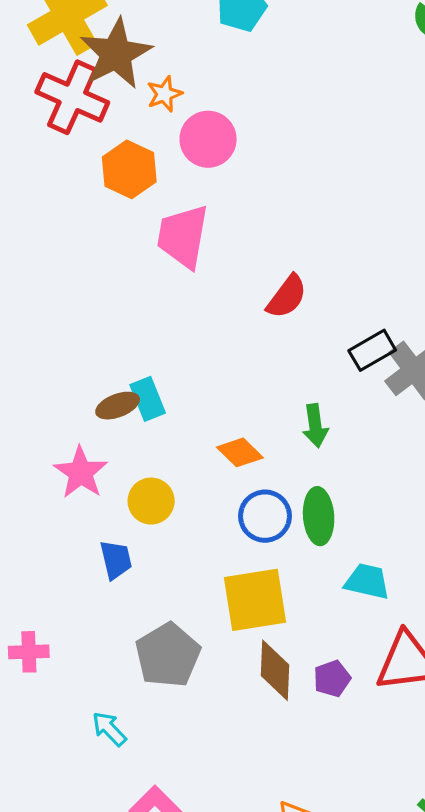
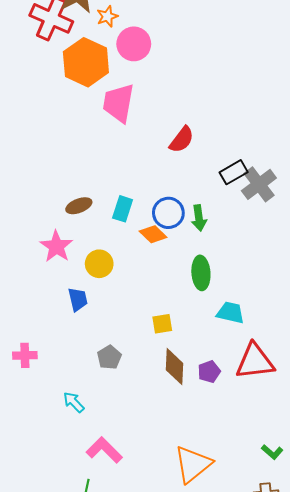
orange hexagon: (129, 169) -> (86, 62), size x1.4
cyan rectangle: (148, 399) -> (123, 209), moved, turned 40
blue circle: (265, 516) -> (168, 213), moved
yellow square: (255, 600) -> (162, 324), size x0.5
gray pentagon: (168, 655) -> (109, 357), size x0.6

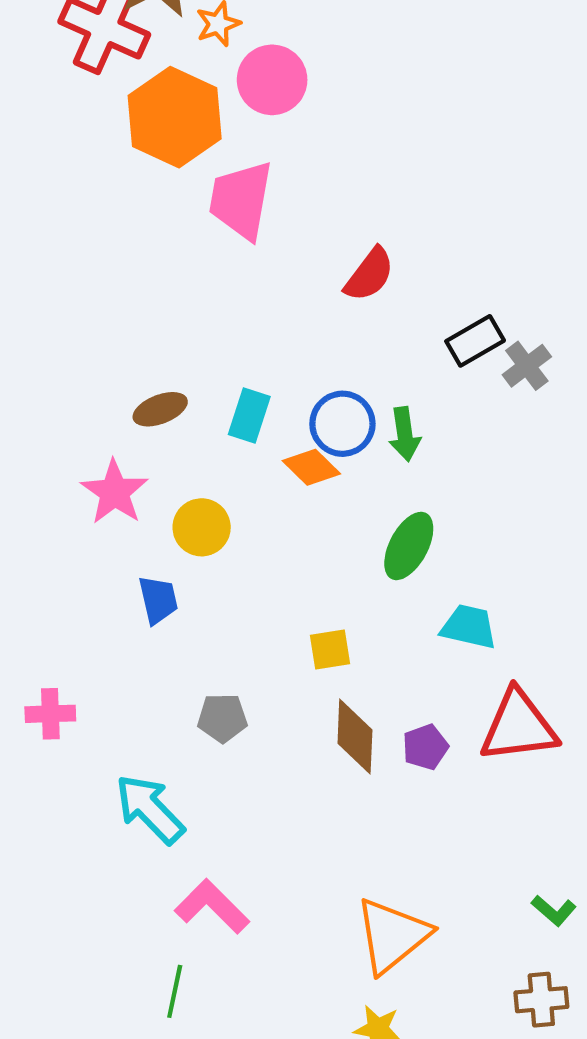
gray cross: (259, 184) -> (527, 366), size x0.7
green ellipse: (201, 273) -> (409, 546), turned 32
gray pentagon: (109, 357) -> (222, 718), turned 30
cyan arrow: (74, 402) -> (150, 809), size x1.6

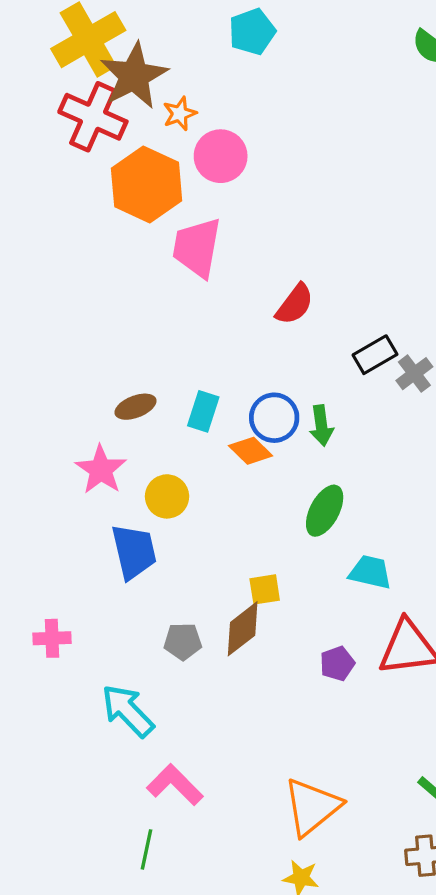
blue trapezoid: (158, 600) -> (134, 552), size x1.5
brown diamond: (355, 737) -> (243, 629), moved, turned 50

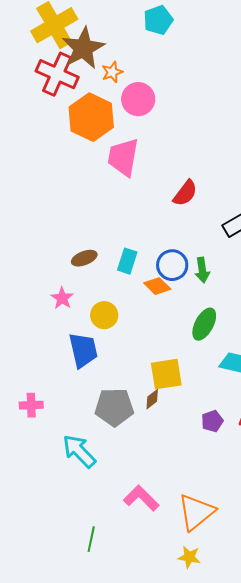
pink star: (101, 470) -> (62, 298), size x0.7
yellow square: (265, 589) -> (166, 374), size x1.6
brown diamond: (243, 629) -> (152, 399), size x0.6
gray pentagon: (183, 641) -> (114, 407), size x1.6
pink L-shape: (175, 785) -> (141, 498), moved

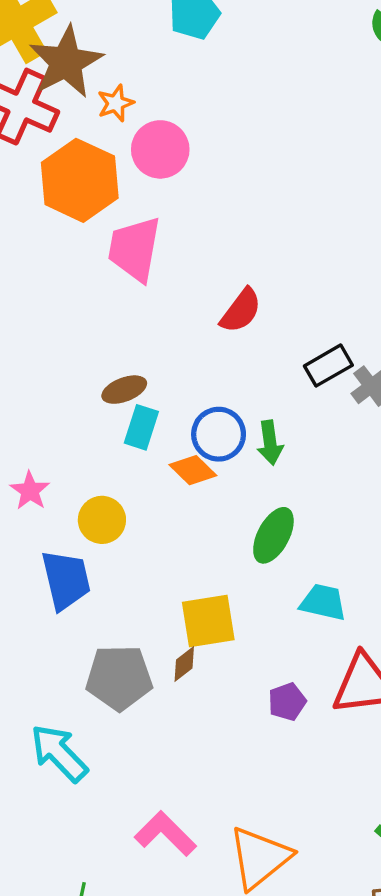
brown ellipse: (84, 258) -> (124, 390), moved

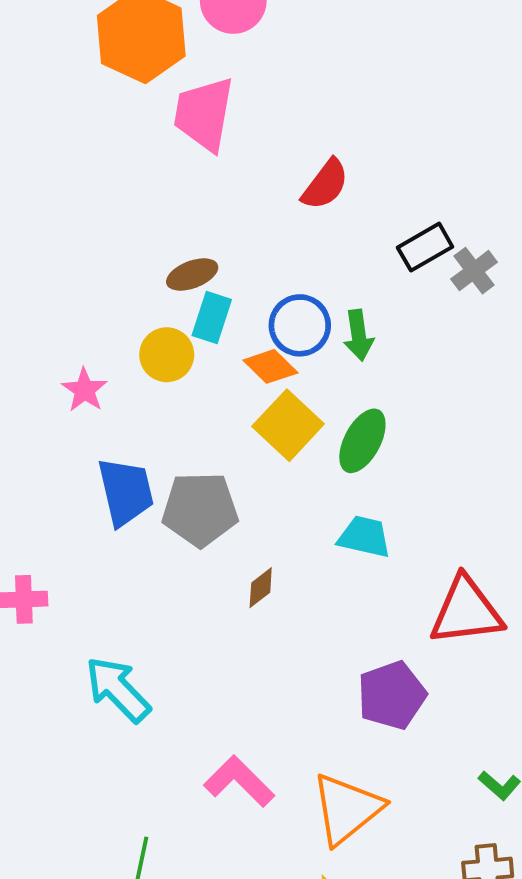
yellow circle: (102, 520) -> (167, 355), moved
cyan trapezoid: (323, 602) -> (364, 537), moved
yellow square: (208, 621) -> (288, 425), moved, turned -38
gray pentagon: (119, 678) -> (200, 509), moved
purple pentagon: (287, 702) -> (392, 695), moved, size x1.6

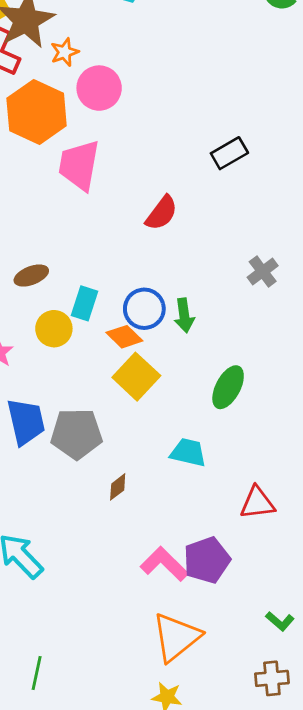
black rectangle: (425, 247) -> (229, 153), moved
brown ellipse: (192, 274) -> (31, 276), moved
green ellipse: (362, 441) -> (228, 387), moved
red triangle: (466, 611) -> (257, 503), size x0.7
pink L-shape: (239, 781) -> (164, 564), moved

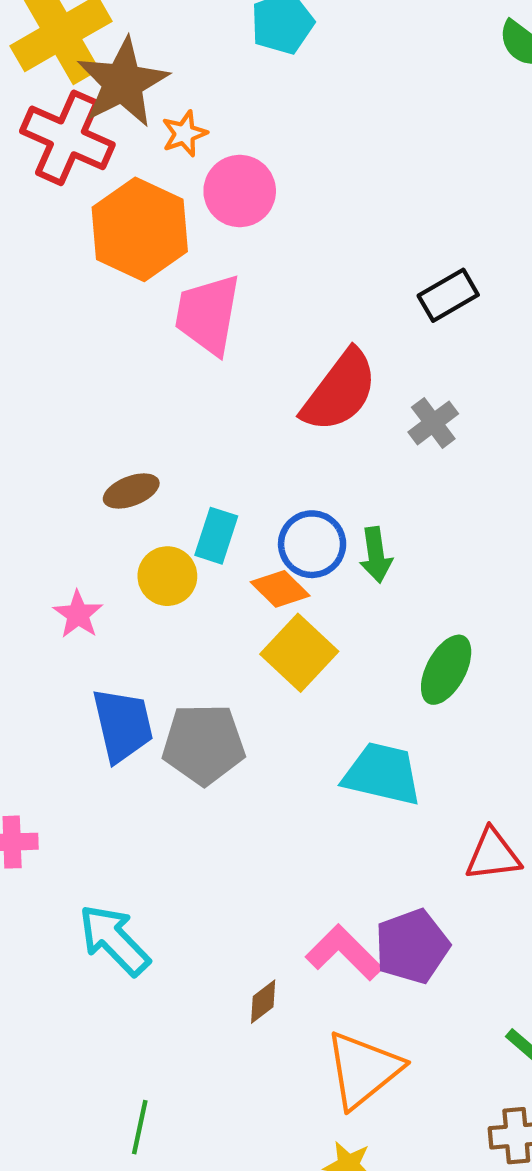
red semicircle: (162, 213) -> (340, 391), size x1.5
gray cross: (263, 272) -> (433, 423), moved
cyan trapezoid: (188, 452) -> (382, 774), size x1.4
brown diamond: (118, 487) -> (263, 1002), moved

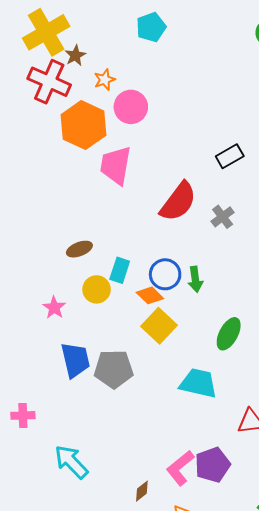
brown star: (123, 83) -> (75, 55), size x0.5
pink L-shape: (344, 953) -> (180, 468), turned -84

